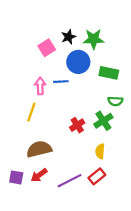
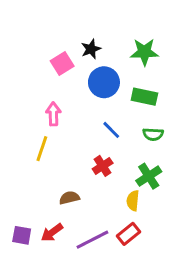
green star: (94, 39) -> (144, 52), moved
blue line: (61, 82) -> (111, 130), moved, turned 48
green cross: (103, 121) -> (149, 176), moved
brown semicircle: (39, 149) -> (69, 198), moved, size x0.6

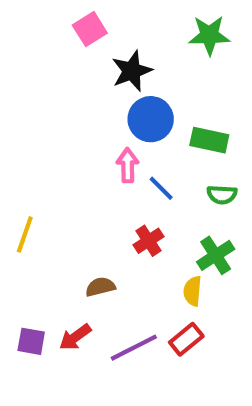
black star: (91, 49) -> (132, 71), size x1.4
green star: (144, 52) -> (209, 35), moved
pink square: (62, 63) -> (90, 29), moved
pink arrow: (53, 114) -> (128, 165), moved
yellow line: (42, 149) -> (25, 234), moved

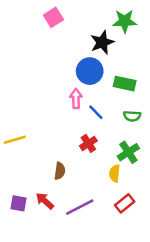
black star: (132, 71) -> (102, 42), moved
yellow line: (25, 234) -> (15, 140), turned 55
brown semicircle: (100, 287) -> (60, 171), turned 112
red arrow: (75, 337) -> (45, 201), turned 78
red rectangle: (186, 339) -> (125, 203), moved

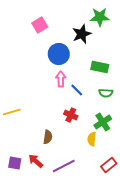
pink square: (53, 17) -> (40, 25), moved
blue circle: (90, 71) -> (59, 54), moved
red cross: (88, 143) -> (71, 115), turned -32
red rectangle: (125, 203) -> (109, 165), moved

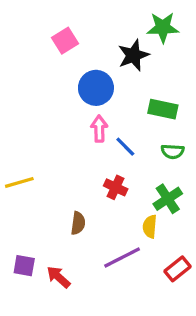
red arrow: (36, 161) -> (58, 277), moved
purple line: (64, 166) -> (122, 257), moved

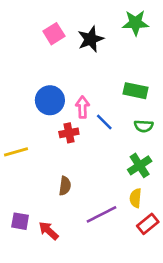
black star: (133, 55) -> (91, 39), moved
blue circle: (96, 88) -> (50, 100), moved
red cross: (116, 187) -> (69, 133), moved, turned -36
yellow semicircle: (150, 226) -> (136, 198), moved

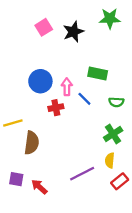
green rectangle: (136, 91) -> (98, 74), moved
brown semicircle: (65, 186) -> (32, 143), moved, size x1.5

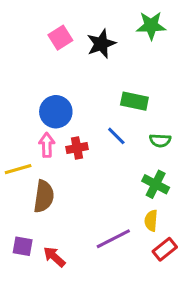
pink arrow: (67, 87) -> (47, 145), moved
green cross: (113, 134) -> (156, 184), turned -30

